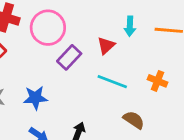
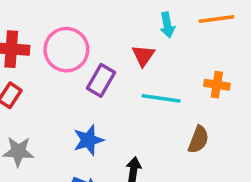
blue star: (35, 98) -> (88, 140), moved
brown semicircle: (134, 120) -> (198, 140), turned 90

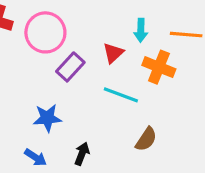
orange cross: (217, 85) -> (159, 67), moved, size x1.4

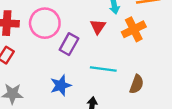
orange cross: (159, 67) -> (134, 29), turned -35
cyan line: (121, 95) -> (103, 69), moved

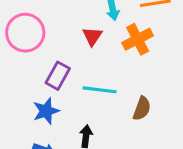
purple rectangle: (69, 44) -> (58, 76), moved

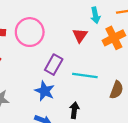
blue star: (46, 111) -> (45, 91), turned -30

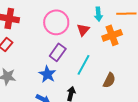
pink circle: (30, 32) -> (56, 22), moved
cyan line: (85, 76) -> (84, 65), turned -75

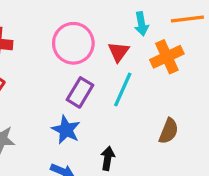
cyan line: (84, 65) -> (123, 90), moved

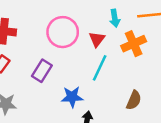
purple rectangle: (80, 92) -> (42, 71), moved
blue star: (66, 130) -> (72, 97), moved, turned -30

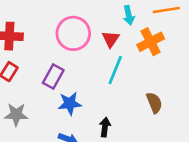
blue star: (72, 97) -> (70, 103), moved
brown semicircle: (134, 100) -> (154, 103), turned -42

